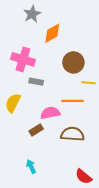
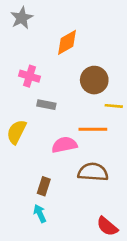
gray star: (32, 14) -> (22, 18), moved
pink cross: (23, 59) -> (29, 76), size x0.7
brown rectangle: (36, 130) -> (44, 186), moved, turned -40

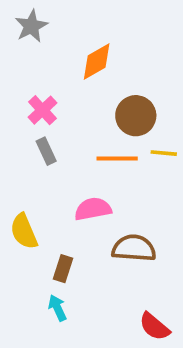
pink cross: (29, 76) -> (42, 110), turned 30
gray rectangle: (46, 105) -> (46, 151), moved, turned 54
orange line: (93, 129) -> (117, 159), moved
yellow semicircle: (17, 132) -> (24, 231), moved, turned -50

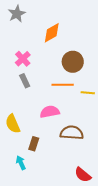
yellow line: (164, 153) -> (88, 93), moved
cyan arrow: (57, 308) -> (21, 163), moved

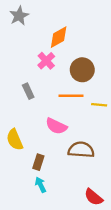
pink cross: (23, 59) -> (46, 61), moved
pink semicircle: (50, 112) -> (56, 126), turned -144
cyan arrow: (21, 163) -> (41, 185), moved

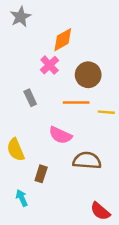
cyan arrow: (41, 185) -> (22, 198), moved

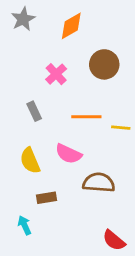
orange diamond: (63, 40) -> (71, 26), moved
brown circle: (88, 75) -> (104, 64), moved
yellow semicircle: (16, 150) -> (30, 161), moved
brown rectangle: (41, 174) -> (47, 198), turned 63

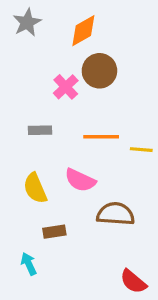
brown circle: (104, 64) -> (99, 71), moved
gray rectangle: (34, 111) -> (40, 130), turned -66

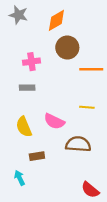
gray star: (27, 23) -> (18, 15), turned -30
pink cross: (66, 87) -> (31, 62), moved, turned 35
orange line: (101, 137) -> (91, 69), moved
yellow line: (141, 150) -> (87, 107), moved

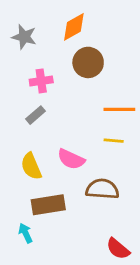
gray star: (18, 15) -> (24, 37), moved
orange line: (91, 69) -> (119, 109), moved
gray rectangle: (27, 88) -> (35, 115), turned -40
brown rectangle: (37, 156) -> (48, 205), size x1.6

